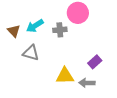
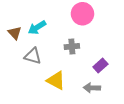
gray cross: (60, 30) -> (72, 47), moved
yellow triangle: (65, 76) -> (56, 80), moved, turned 30

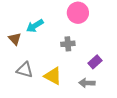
brown triangle: (15, 33) -> (15, 39), moved
gray triangle: (33, 56) -> (25, 70), moved

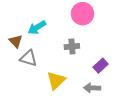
gray triangle: (25, 70) -> (28, 58), moved
yellow triangle: (53, 76) -> (56, 80), turned 48

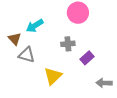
purple rectangle: (101, 66) -> (87, 58), moved
gray arrow: (92, 88) -> (104, 83), moved

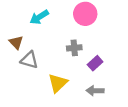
cyan arrow: (35, 26) -> (39, 17), moved
gray arrow: (104, 83) -> (95, 91), moved

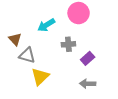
cyan arrow: (39, 17) -> (46, 25), moved
yellow triangle: (58, 83) -> (40, 77), moved

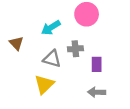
gray triangle: (27, 55) -> (52, 59), moved
purple rectangle: (88, 58) -> (97, 64), turned -48

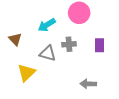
purple rectangle: (97, 64) -> (99, 45), moved
yellow triangle: (44, 84) -> (26, 73), moved

